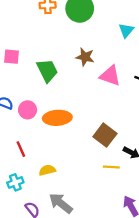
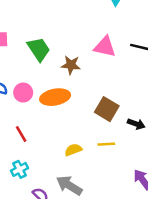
brown star: (85, 57) -> (71, 65), moved
yellow line: (111, 167) -> (106, 144), moved
yellow semicircle: (47, 170) -> (73, 150), moved

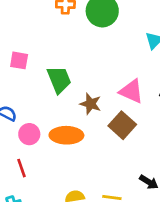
pink circle: (23, 93) -> (29, 134), moved
brown square: (107, 109) -> (122, 125), moved

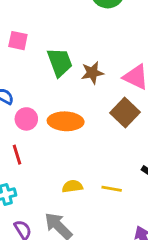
brown star: (91, 104) -> (92, 73), moved, turned -30

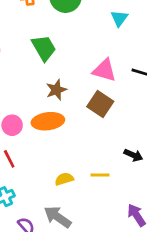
green trapezoid: (60, 62) -> (44, 48), moved
brown star: (92, 73) -> (56, 90), moved

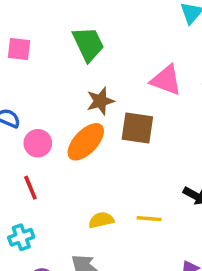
brown square: (100, 104) -> (137, 128), moved, turned -30
orange ellipse: (48, 121) -> (86, 142), turned -44

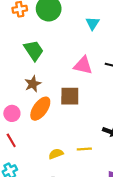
brown star: (100, 101) -> (33, 84), moved

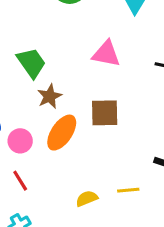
green trapezoid: (34, 50) -> (31, 63), moved
pink triangle: (83, 65) -> (106, 54), moved

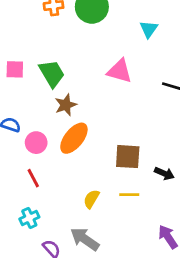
brown square: (105, 113) -> (128, 157), moved
yellow semicircle: (87, 198) -> (91, 199), turned -42

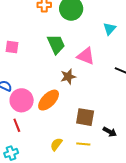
green trapezoid: (52, 73) -> (56, 44), moved
brown star: (66, 105) -> (68, 77), moved
pink circle: (36, 143) -> (22, 100), size x1.5

